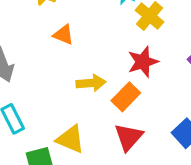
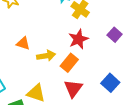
orange triangle: (64, 35) -> (23, 43), moved

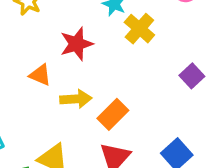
red star: (78, 39) -> (76, 44), moved

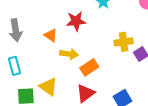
yellow cross: (139, 29) -> (124, 42), moved, turned 30

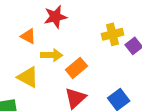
yellow triangle: (48, 87) -> (28, 77), moved

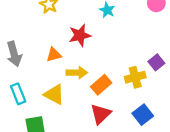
yellow cross: (112, 34) -> (135, 77), moved
orange triangle: (28, 36) -> (54, 55), turned -42

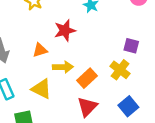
purple square: (156, 62) -> (131, 46), moved, turned -35
yellow cross: (135, 77) -> (120, 70), turned -36

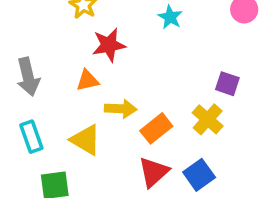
red star: (65, 30) -> (109, 45), moved
blue square: (128, 106) -> (199, 175), moved

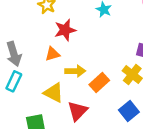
cyan rectangle: (31, 137) -> (14, 81), moved, turned 48
red triangle: (154, 172) -> (78, 111), moved

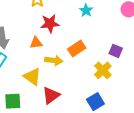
orange rectangle: (99, 82) -> (77, 48), moved

